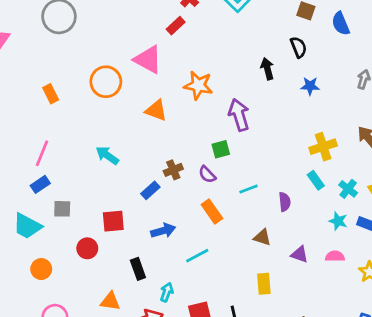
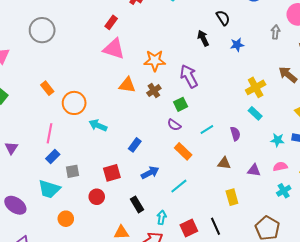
red rectangle: (176, 26) -> (111, 22), moved
orange circle: (106, 82) -> (74, 103), moved
brown cross: (173, 170) -> (154, 91), moved
cyan cross: (348, 189) -> (284, 191), moved, turned 32

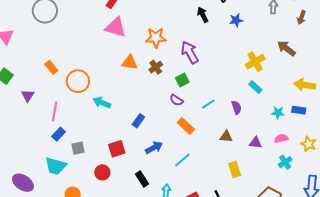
purple triangle: (11, 148) -> (28, 96), moved

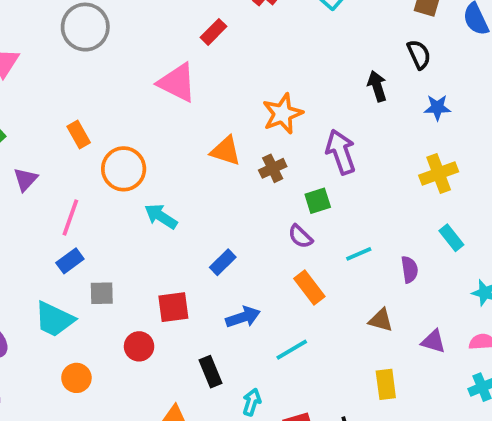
pink triangle: (116, 27) -> (177, 83), moved
orange star: (156, 38) -> (283, 114), turned -30
yellow cross: (255, 62) -> (439, 174), moved

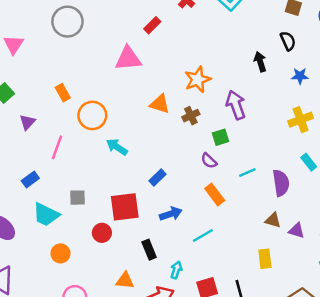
pink triangle: (177, 83) -> (128, 59), turned -32
blue rectangle: (70, 261) -> (30, 179), moved
purple semicircle: (410, 269) -> (281, 183), size x1.5
red square: (173, 307) -> (125, 207), size x1.4
brown triangle: (381, 320) -> (273, 220), moved

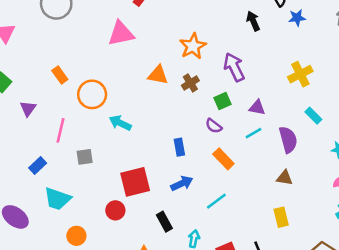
blue star: (300, 76) -> (297, 18), moved
blue rectangle: (158, 177) -> (179, 147), moved, turned -49
gray square: (77, 198) -> (85, 157), moved
purple triangle: (296, 231) -> (257, 108), moved

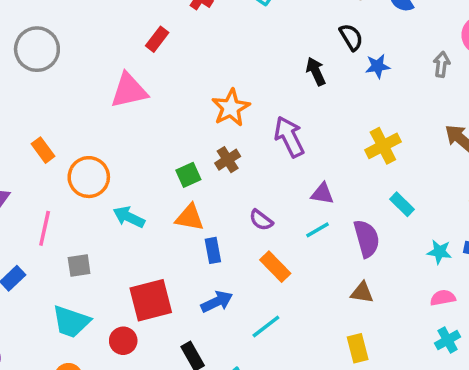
orange triangle: (158, 75) -> (190, 217), moved
green square: (222, 101) -> (188, 175), moved
cyan trapezoid: (57, 199) -> (71, 322), moved

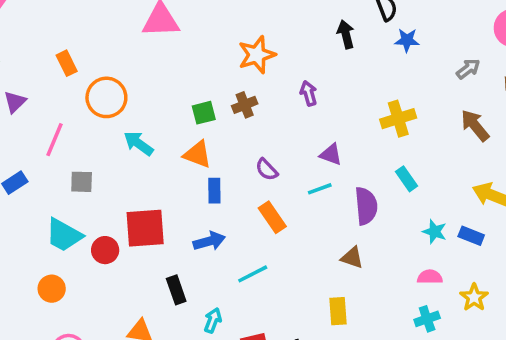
gray arrow: (442, 64) -> (468, 69), moved, turned 35
purple arrow: (289, 137) -> (309, 93), size x0.6
red circle: (123, 341) -> (105, 250), moved

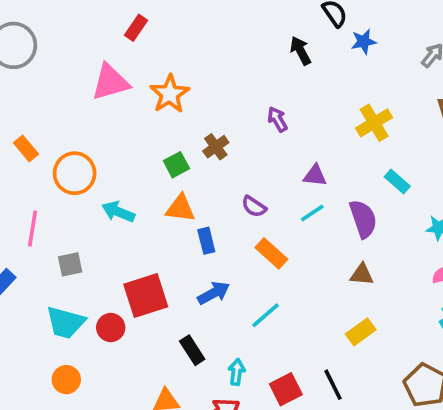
orange star: (257, 55) -> (170, 94), moved
yellow rectangle: (338, 311) -> (361, 332), turned 72

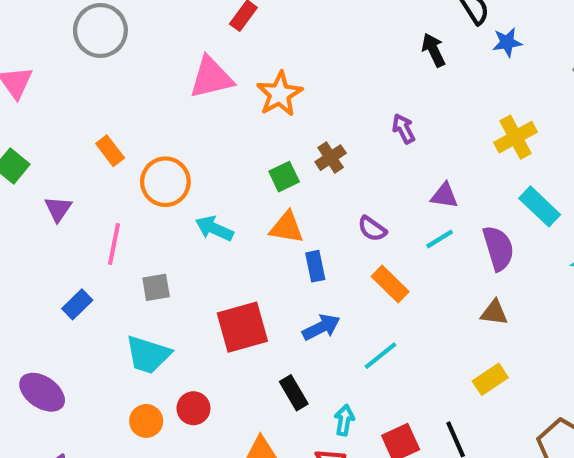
cyan rectangle: (397, 182) -> (540, 206), size x1.4
red circle: (111, 328) -> (193, 408), moved

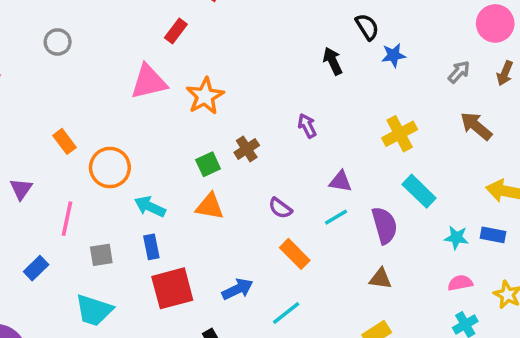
gray circle: (100, 30) -> (58, 42), size x0.6
blue rectangle: (315, 266) -> (151, 247), moved

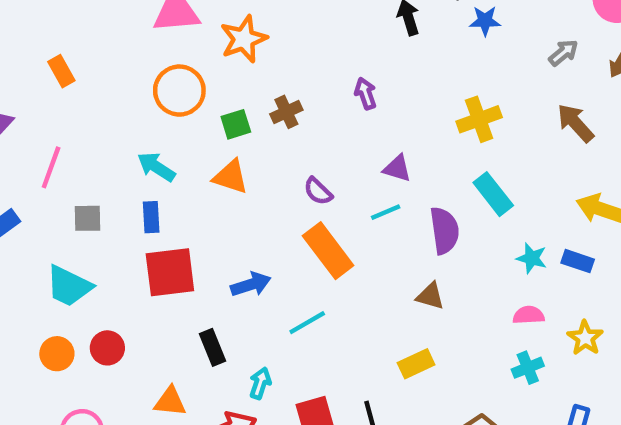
orange circle: (110, 168) -> (179, 91), moved
orange rectangle: (295, 254) -> (328, 251), size x1.4

